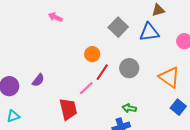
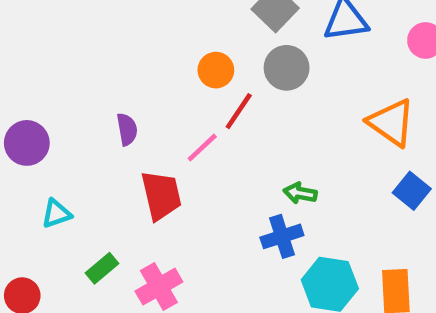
gray circle: (129, 68) -> (287, 68), moved
purple semicircle: (38, 80) -> (127, 129), moved, turned -48
cyan triangle: (13, 116) -> (56, 214), moved

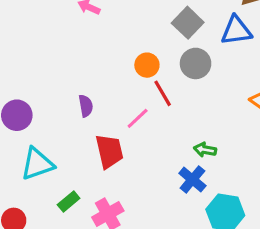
red line: (239, 111) -> (163, 93), turned -64
cyan triangle: (56, 214) -> (37, 164), size x1.6
blue cross: (282, 236) -> (192, 180), turned -32

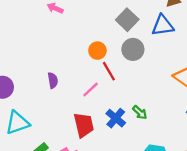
green arrow: (205, 150) -> (140, 112), turned -147
red trapezoid: (109, 151) -> (84, 125), moved
blue cross: (192, 180) -> (116, 118), moved

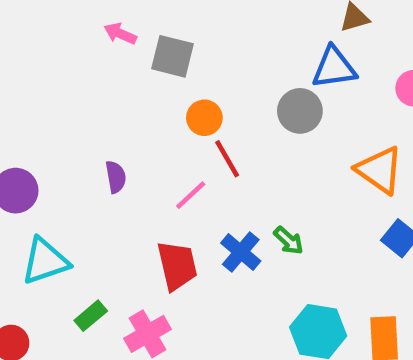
gray square: (127, 20) -> (173, 56), moved, turned -30
gray circle: (133, 49) -> (300, 111), moved

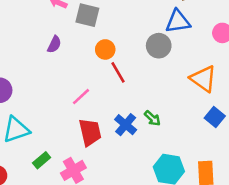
purple semicircle: (116, 177) -> (54, 44), moved, turned 36
pink line: (191, 195) -> (81, 97), moved

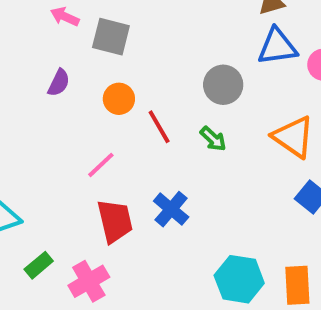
blue triangle: (178, 21) -> (277, 47), moved
orange circle: (105, 49) -> (119, 99), moved
green arrow: (152, 118) -> (213, 139), moved

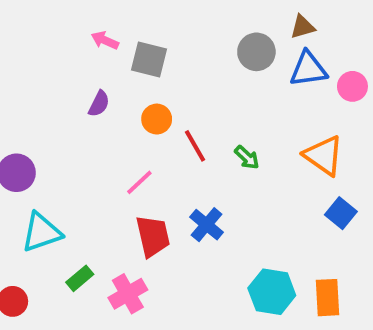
gray circle: (223, 85) -> (256, 52), moved

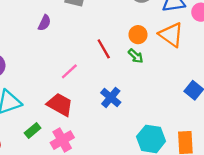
orange circle: (157, 119) -> (138, 35), moved
orange triangle: (324, 155) -> (171, 35), moved
red trapezoid: (153, 236) -> (60, 105), moved, turned -48

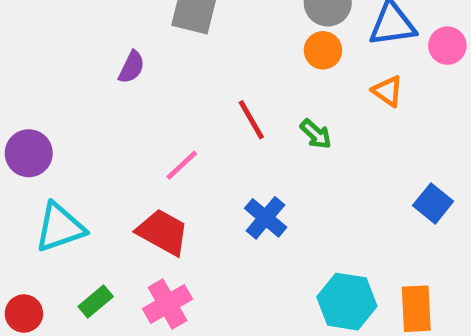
orange circle: (138, 35) -> (323, 50), moved
orange triangle: (171, 35) -> (388, 91), size x0.6
green rectangle: (33, 131) -> (96, 302), moved

